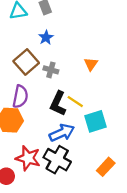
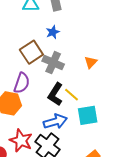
gray cross: (51, 70) -> (53, 63), size x1.5

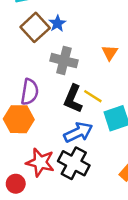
brown square: (31, 52) -> (35, 27), moved

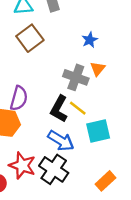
blue star: (57, 23) -> (90, 40), moved
gray cross: (64, 61) -> (76, 77), moved
blue arrow: (78, 132) -> (61, 141), turned 52

